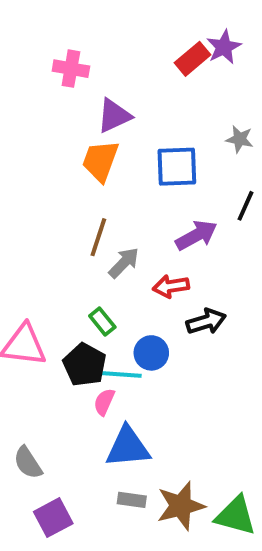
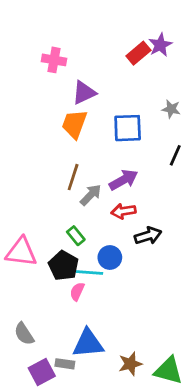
purple arrow: (196, 235) -> (123, 180), moved
blue triangle: (128, 447) -> (88, 343), moved
gray rectangle: (132, 500) -> (65, 364), moved
brown star: (181, 506) -> (130, 364), size x0.7

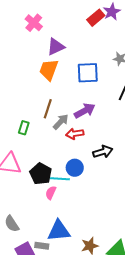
pink cross: (54, 60) -> (34, 23), turned 30
red arrow: (123, 211) -> (75, 134), moved
green rectangle: (76, 236) -> (24, 128), moved, turned 56

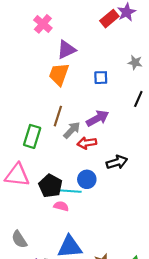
blue square: (88, 73) -> (101, 78), size x0.6
green rectangle: (24, 128) -> (32, 136), size x1.5
pink semicircle: (51, 193) -> (61, 206), turned 80

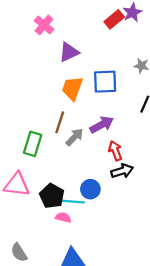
orange trapezoid: (59, 74) -> (72, 88), moved
blue square: (101, 78) -> (105, 82), size x1.6
red arrow: (87, 143) -> (115, 151), moved, turned 78

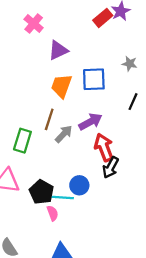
red arrow: (115, 151) -> (104, 147), size x1.4
black arrow: (122, 171) -> (111, 167), turned 135
pink semicircle: (63, 217) -> (53, 213), turned 56

